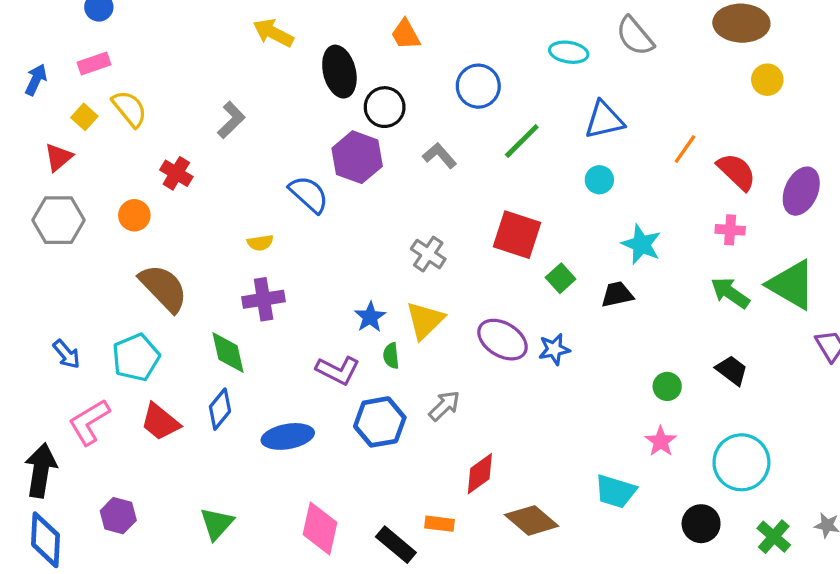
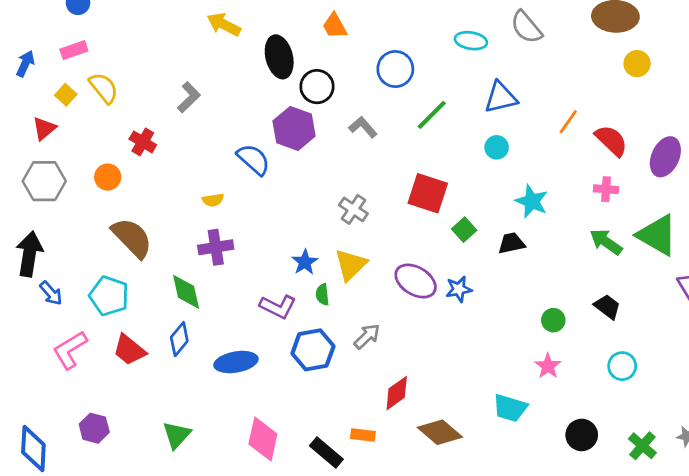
cyan pentagon: (136, 357) -> (109, 296), turned -30
cyan circle: (741, 462) -> (622, 366), moved, size x0.6
black arrow: (41, 470) -> (29, 254), moved

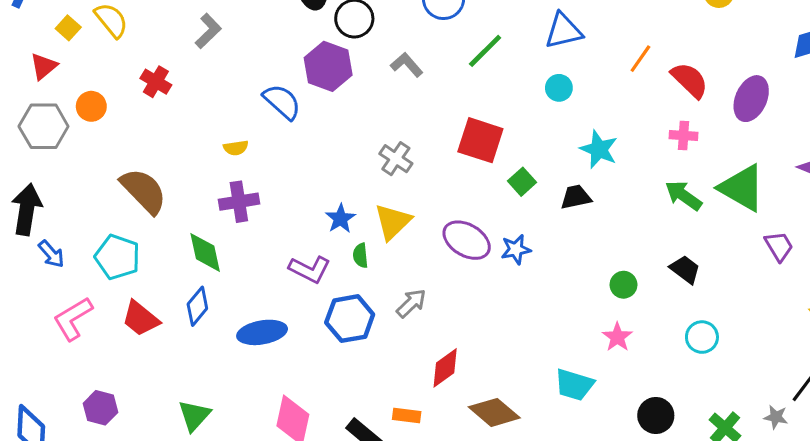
orange circle: (108, 177) -> (91, 106), moved

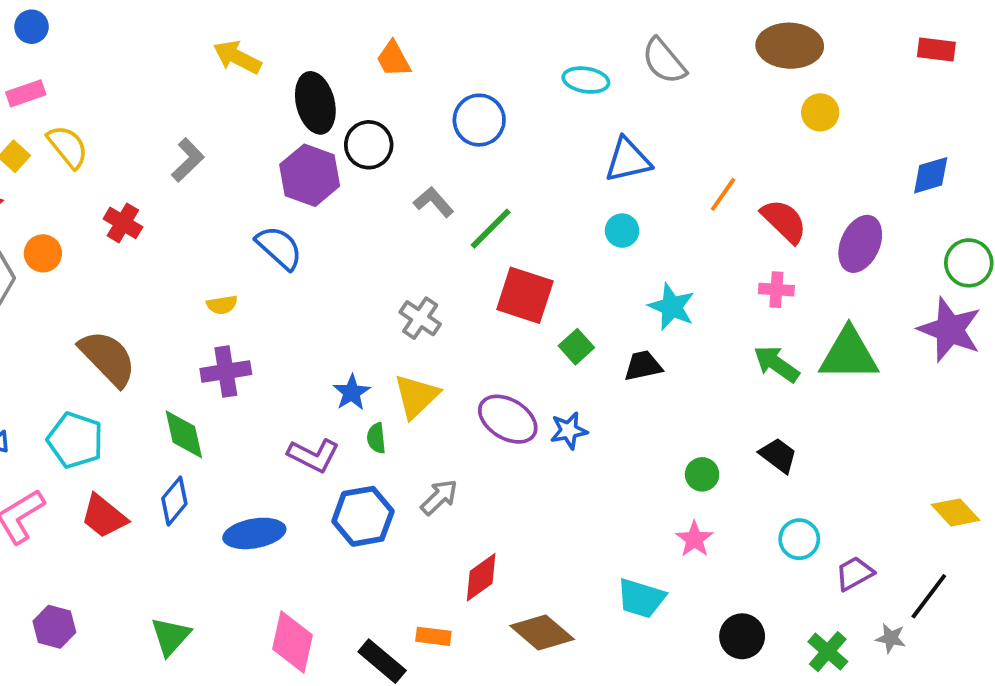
green line: (485, 51) -> (491, 229), moved
purple hexagon: (328, 66) -> (310, 175), moved
green triangle: (742, 188) -> (849, 354), turned -30
purple trapezoid: (779, 246) -> (854, 573), moved, turned -88

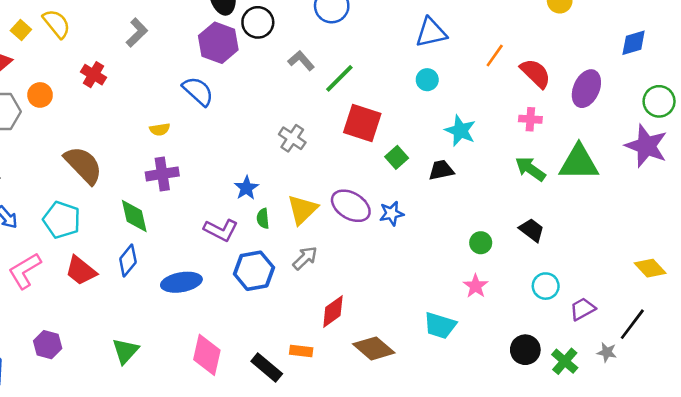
yellow triangle: (416, 396) -> (302, 210), moved
black circle: (742, 636) -> (525, 350), moved

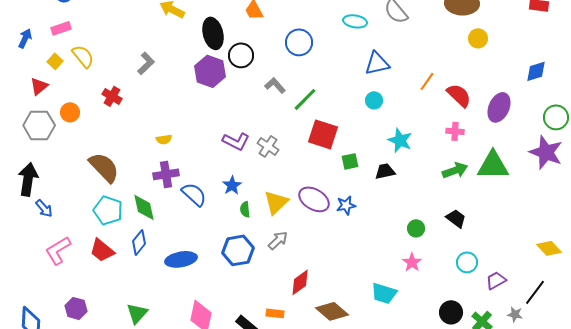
blue semicircle: (198, 91) -> (194, 194), moved
green square: (397, 157) -> (350, 161), turned 30
green arrow: (530, 169) -> (455, 170), turned 125
cyan pentagon: (62, 220) -> (108, 210), moved
purple L-shape: (221, 230) -> (236, 141), moved

